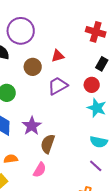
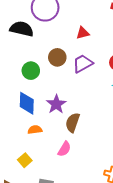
brown circle: (33, 67) -> (57, 57), moved
orange semicircle: (11, 159) -> (35, 130), moved

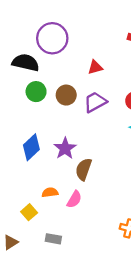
green circle: (31, 71) -> (36, 92), moved
blue diamond: (27, 103) -> (31, 147), turned 45
orange semicircle: (35, 130) -> (50, 192), moved

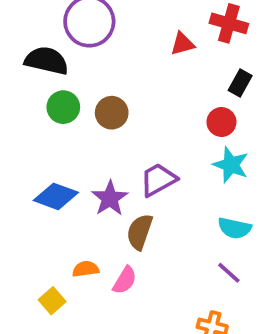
red triangle: (95, 67) -> (182, 44), moved
purple trapezoid: (95, 102) -> (158, 180), moved
blue diamond: (31, 147) -> (56, 196), turned 64

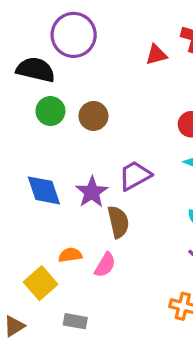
blue diamond: (56, 196) -> (44, 190), turned 51
brown semicircle: (140, 232) -> (118, 222), turned 148
yellow square: (52, 301) -> (41, 283), size x1.4

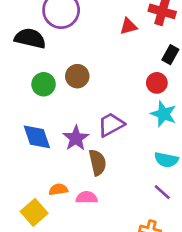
green circle: (50, 111) -> (44, 84), moved
pink semicircle: (105, 265) -> (87, 198), turned -120

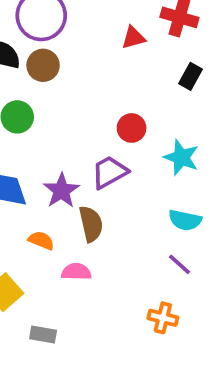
brown circle: (77, 76) -> (43, 65), moved
red circle: (157, 83) -> (132, 128), moved
orange semicircle: (58, 189) -> (41, 240), moved, turned 30

